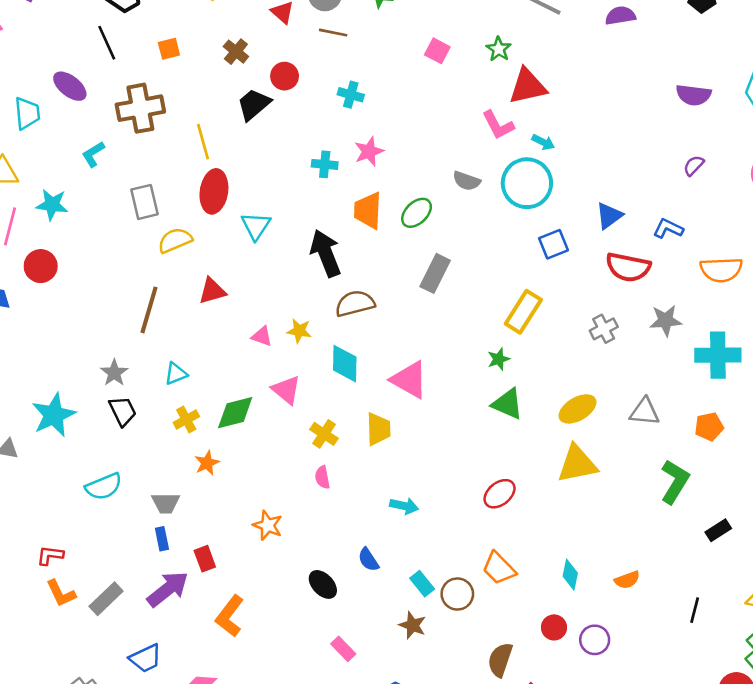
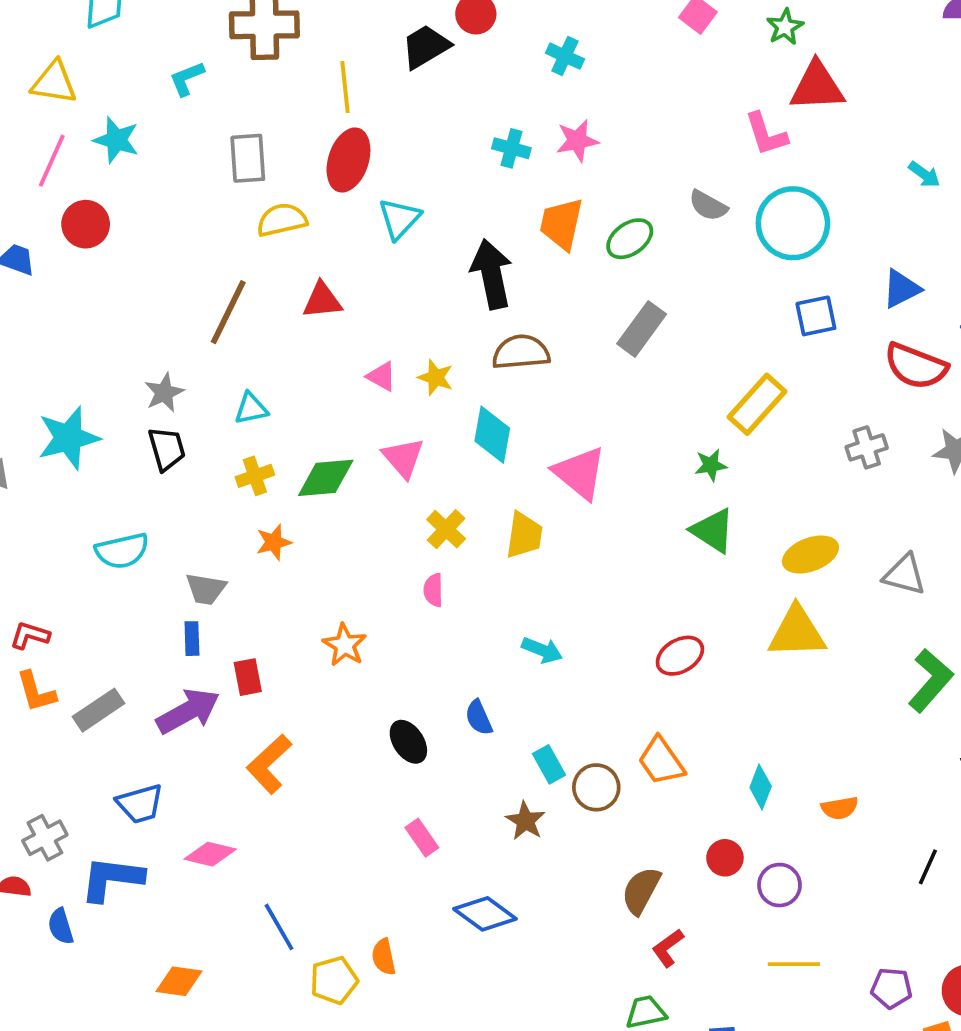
cyan arrow: (543, 142) -> (924, 174), moved

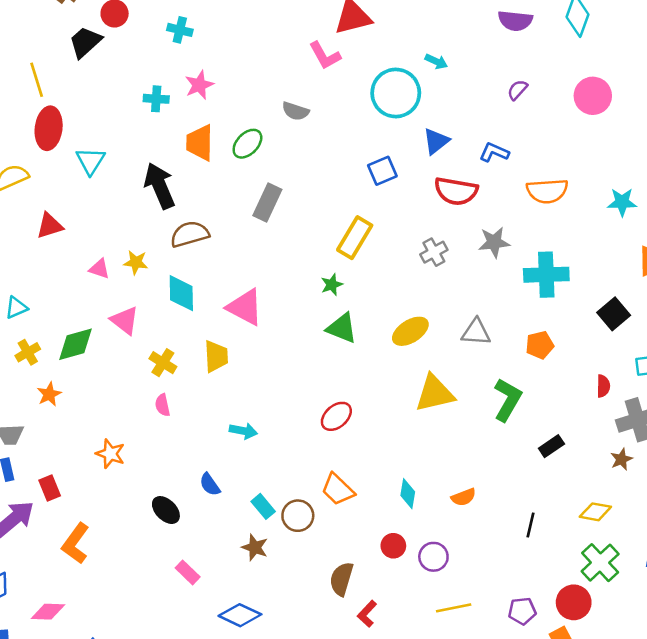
cyan circle: (793, 223) -> (396, 93), moved
yellow triangle: (797, 632) -> (435, 393), moved

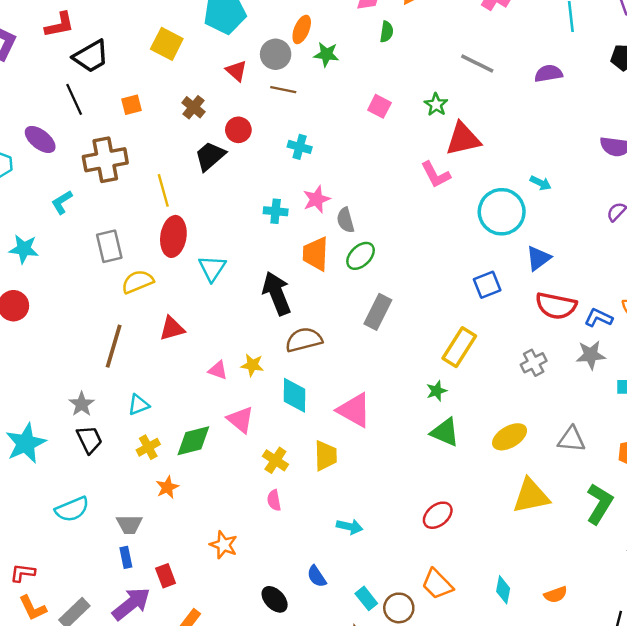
gray semicircle: (295, 111) -> (346, 220), moved, turned 55
blue L-shape: (494, 152) -> (598, 318), moved

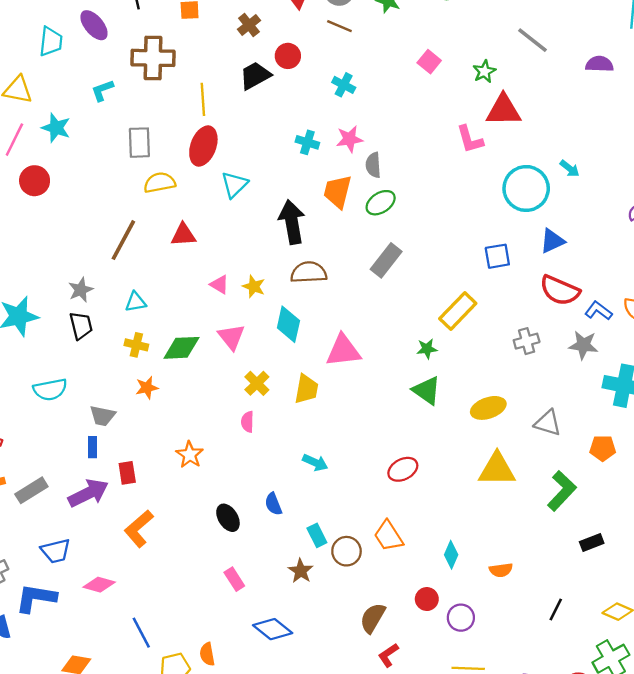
pink triangle: (354, 410) -> (343, 351), turned -48
yellow cross: (148, 447) -> (136, 345), turned 30

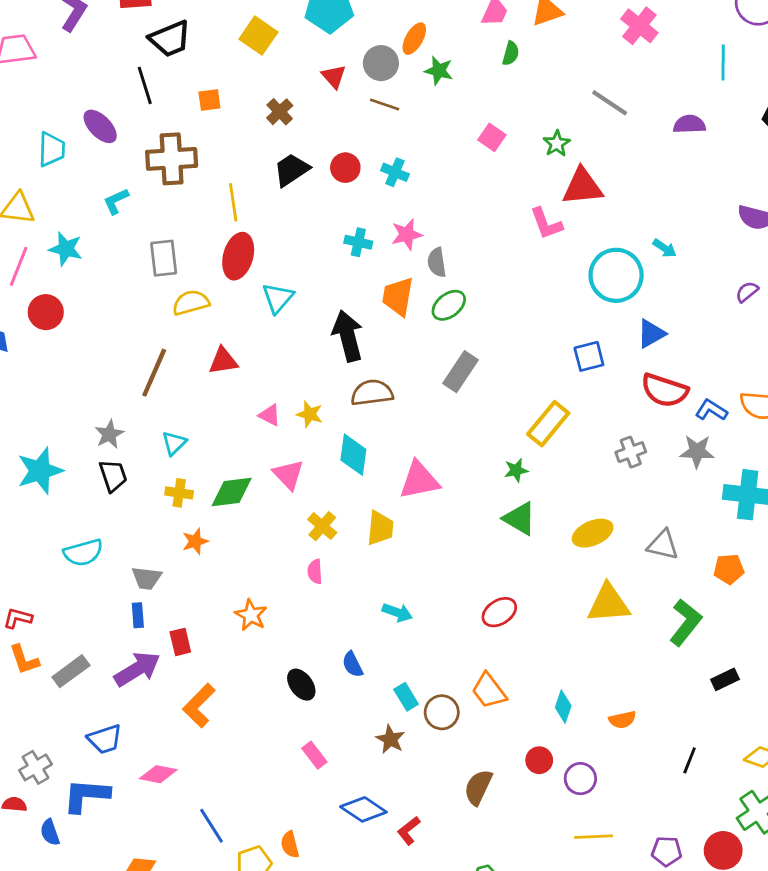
red circle: (288, 56) -> (345, 168), moved
cyan triangle: (136, 302) -> (174, 443), turned -30
red L-shape: (388, 655) -> (409, 831), moved

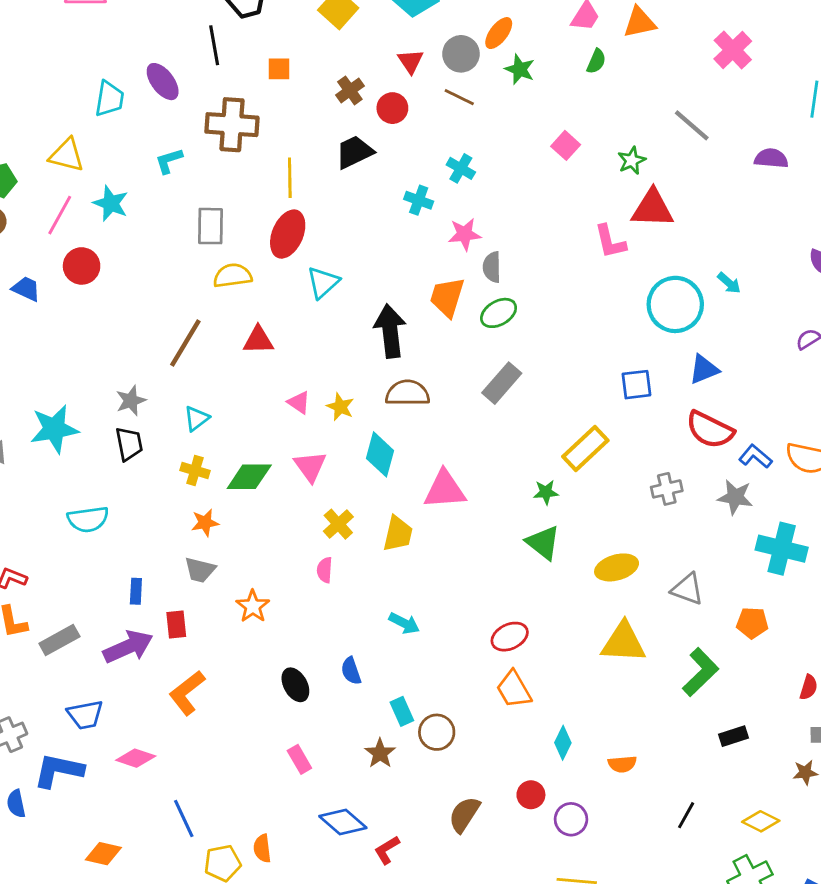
red circle: (345, 168) -> (392, 108), moved
cyan cross: (358, 242) -> (419, 200), moved
gray trapezoid: (146, 578) -> (200, 570), moved
orange trapezoid: (489, 691) -> (514, 689), moved

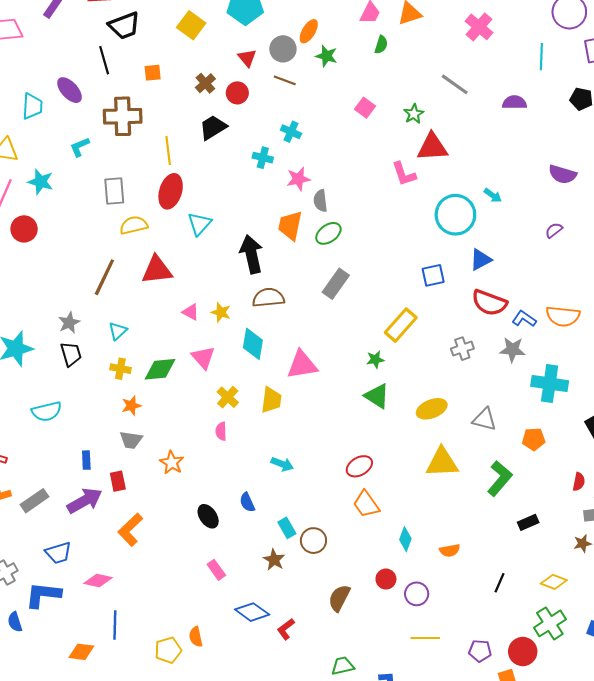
red triangle: (258, 340) -> (157, 270), size x1.4
blue line: (184, 819) -> (115, 625), moved, turned 32

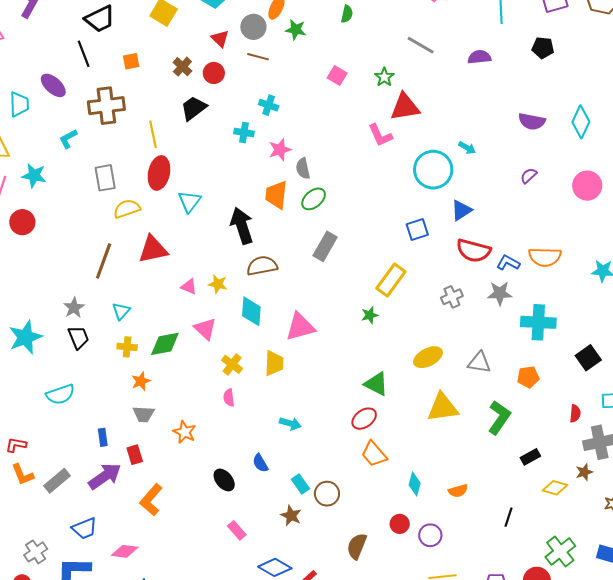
green triangle: (377, 396) -> (376, 384), moved
yellow diamond: (554, 582) -> (555, 488), moved

